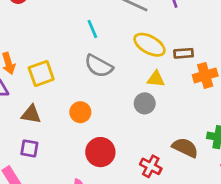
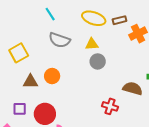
yellow triangle: (156, 79) -> (92, 44), moved
brown triangle: (31, 114) -> (31, 82), moved
red circle: (100, 152) -> (45, 114), moved

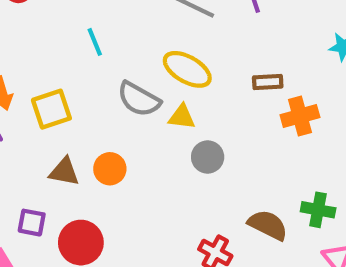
cyan line: (50, 14) -> (95, 42), moved
yellow ellipse: (94, 18) -> (187, 69), moved
yellow triangle: (92, 44) -> (182, 117), moved

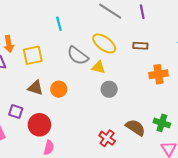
brown rectangle: (268, 82) -> (140, 46), moved

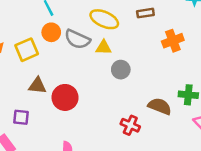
orange circle: (59, 89) -> (51, 32), moved
red circle: (39, 125) -> (65, 97), moved

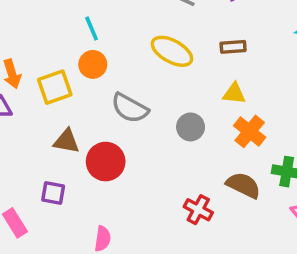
gray semicircle: (77, 39) -> (130, 108), moved
orange cross: (173, 41) -> (250, 131), moved, turned -35
yellow triangle: (104, 47) -> (234, 94), moved
purple square: (21, 117) -> (53, 193), moved

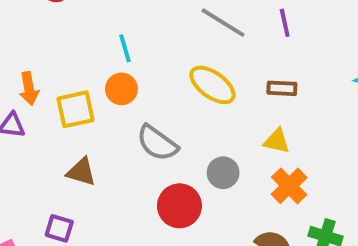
red circle: (106, 162) -> (179, 206), moved

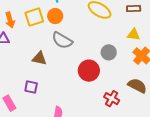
yellow square: (75, 109) -> (34, 17), moved
gray semicircle: (157, 143) -> (62, 40), moved

